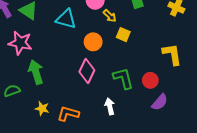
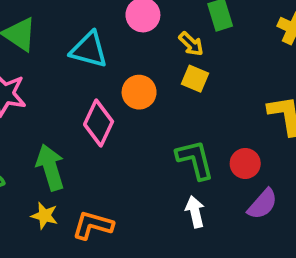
yellow arrow: (110, 16) -> (191, 44), moved
pink diamond: (87, 71) -> (99, 123), moved
green arrow: (36, 72) -> (50, 167), moved
white arrow: (110, 106) -> (195, 212), moved

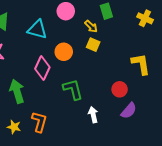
green L-shape: (195, 160) -> (73, 89), moved
yellow star: (45, 216) -> (14, 127), moved
orange L-shape: (93, 225) -> (39, 122), turned 90

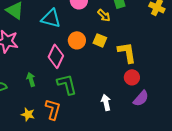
yellow square: (93, 45) -> (100, 40), moved
yellow L-shape: (141, 64) -> (127, 52), moved
green L-shape: (73, 89) -> (67, 84), moved
green arrow: (17, 91) -> (31, 79), size x0.6

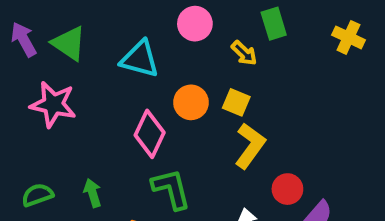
yellow L-shape: (127, 52) -> (250, 146), moved, turned 45
red circle: (132, 77) -> (287, 189), moved
green arrow: (31, 79) -> (93, 193), moved

